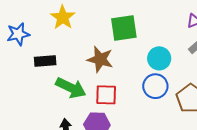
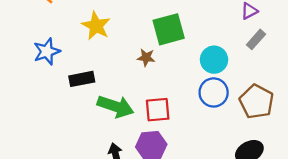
brown star: (100, 59) -> (146, 58), moved, size x0.6

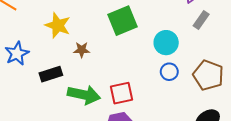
brown star: (146, 58) -> (82, 50), moved
blue circle: (214, 92) -> (169, 72), size x0.7

